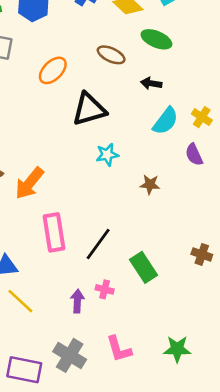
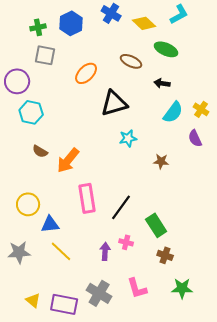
brown cross: (202, 254) -> (165, 255), moved

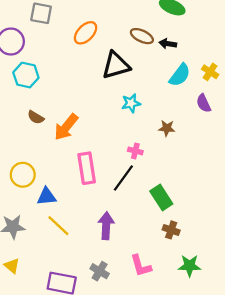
brown ellipse: (131, 61) -> (142, 36), moved
pink cross: (126, 242) -> (135, 151), moved
purple arrow: (105, 251) -> (106, 226), size x1.4
gray cross: (99, 293) -> (100, 271), size x0.7
yellow triangle: (33, 300) -> (12, 266), moved

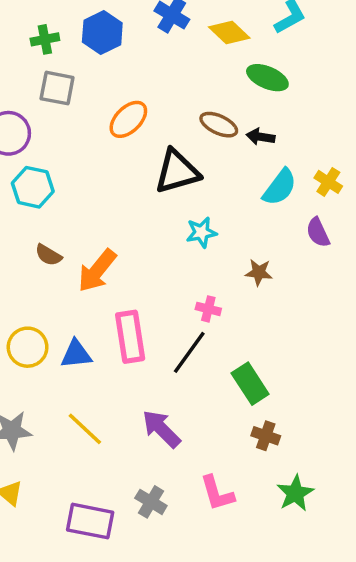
blue triangle: (47, 196) -> (76, 354), moved
purple arrow: (106, 226) -> (161, 429), turned -48
green star: (190, 266) -> (295, 493), turned -30

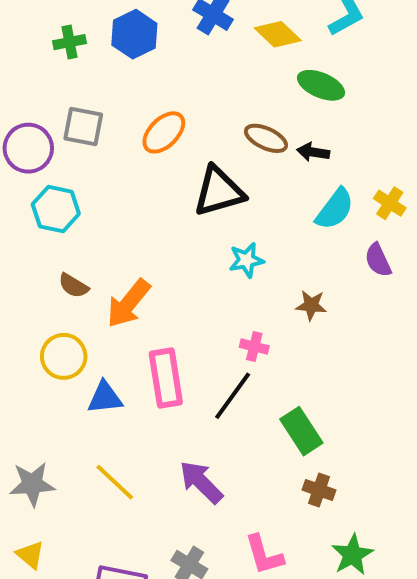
gray square: (57, 88) -> (83, 127), moved
yellow circle: (28, 347) -> (64, 356), moved

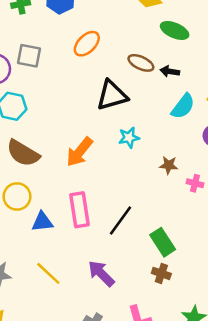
orange ellipse: (164, 132) -> (87, 44), moved
brown semicircle: (73, 286) -> (23, 153), size x1.8
orange arrow: (128, 303) -> (80, 152), moved
pink cross: (254, 347) -> (195, 183), moved
brown cross: (319, 490) -> (161, 273), moved

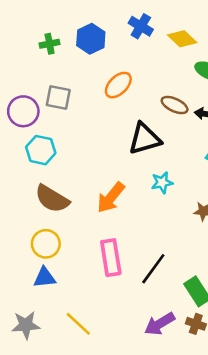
blue triangle: (42, 222) -> (45, 278), moved
purple arrow: (101, 273) -> (160, 324), moved, turned -76

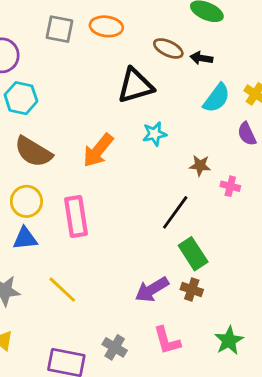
orange ellipse: (118, 85) -> (106, 26), turned 52
gray square: (58, 98) -> (59, 29), moved
pink rectangle: (111, 258) -> (76, 217), moved
black line: (153, 269) -> (175, 212), moved

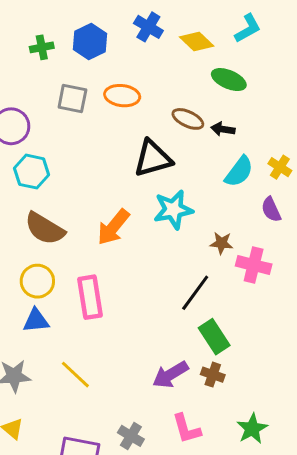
cyan star: (155, 134) -> (173, 210), size x1.5
pink cross: (230, 186) -> (254, 265), size x1.6

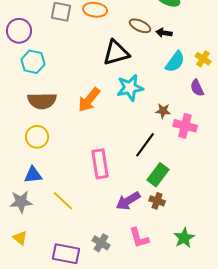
brown semicircle: (45, 229) -> (42, 101), turned -32
pink rectangle: (90, 297) -> (100, 164), moved
blue triangle: (36, 321) -> (33, 175), moved
green rectangle: (214, 337) -> (158, 175), turned 70

